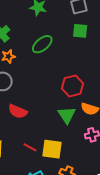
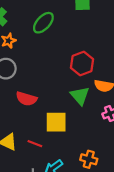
red line: (30, 147) -> (35, 144), moved
yellow square: (52, 149) -> (56, 122), moved

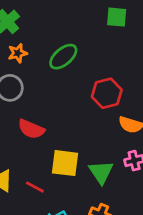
green ellipse: (43, 23) -> (63, 57), moved
green triangle: (80, 96) -> (101, 172), moved

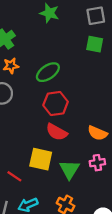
red hexagon: (107, 93) -> (56, 103), moved
red semicircle: (31, 129) -> (57, 132), moved

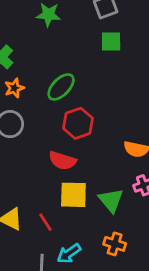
red semicircle: (57, 132) -> (62, 161), moved
red line: (14, 176) -> (45, 222), turned 35

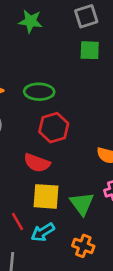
green ellipse: (61, 87) -> (39, 92), turned 44
cyan arrow: (69, 253) -> (43, 232), moved

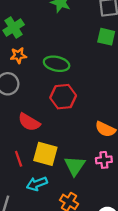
red semicircle: (37, 163) -> (29, 122), moved
red line: (17, 221) -> (19, 159), moved

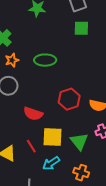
red hexagon: (63, 97) -> (69, 99), moved

